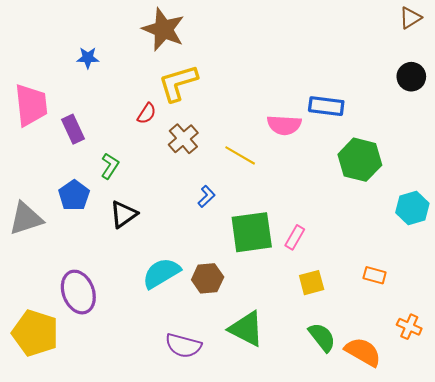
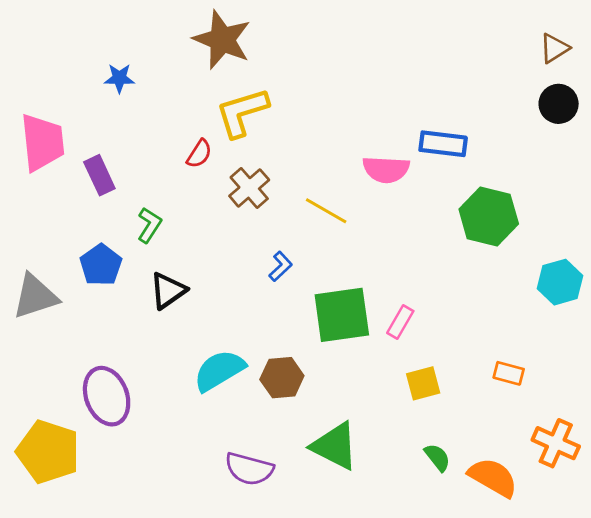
brown triangle: (410, 18) -> (554, 48), moved
orange cross: (409, 327) -> (556, 443), size x1.4
green semicircle: (322, 337) -> (437, 457), size x0.7

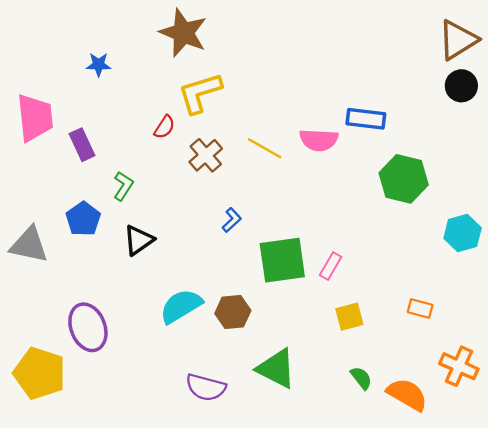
brown triangle: (554, 48) -> (458, 40), size x1.6
yellow line: (326, 211) -> (265, 148), moved
gray triangle: (35, 296) -> (29, 245), turned 30

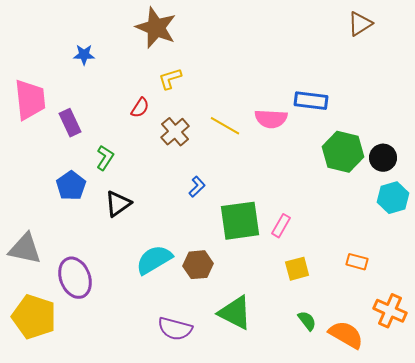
brown triangle: (458, 40) -> (360, 24), moved, size x0.7
black circle: (461, 86) -> (383, 158), moved
yellow L-shape: (200, 93) -> (170, 79), size x0.6
gray triangle: (29, 245) -> (25, 249), moved

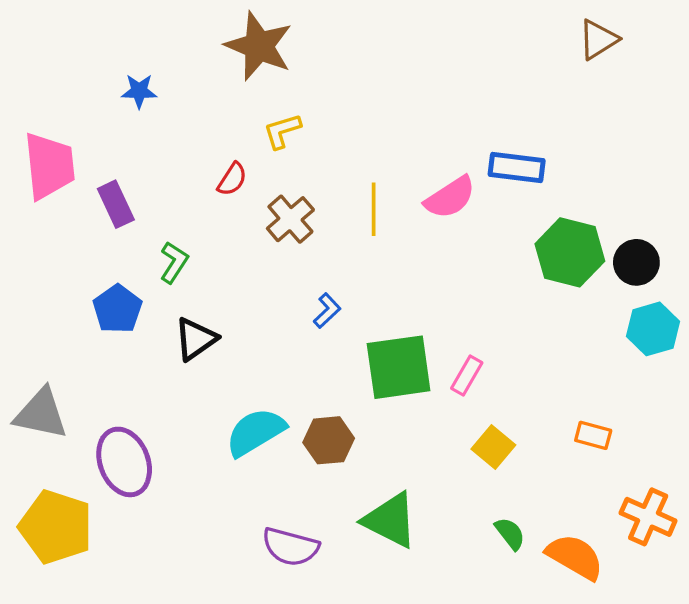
pink semicircle: (271, 119) -> (450, 198), turned -36
yellow line: (225, 126) -> (374, 209), turned 60
yellow square: (297, 269) -> (493, 447), turned -35

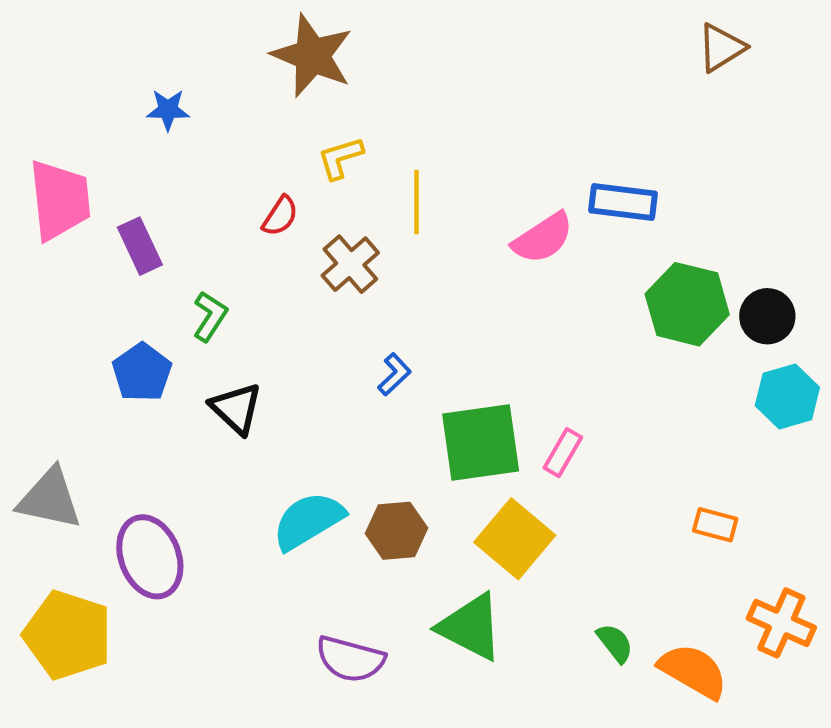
yellow line: (374, 209) -> (417, 202), moved
black triangle: (196, 339) -> (236, 408), turned -42
yellow square: (493, 447) -> (515, 539), moved, size x1.5

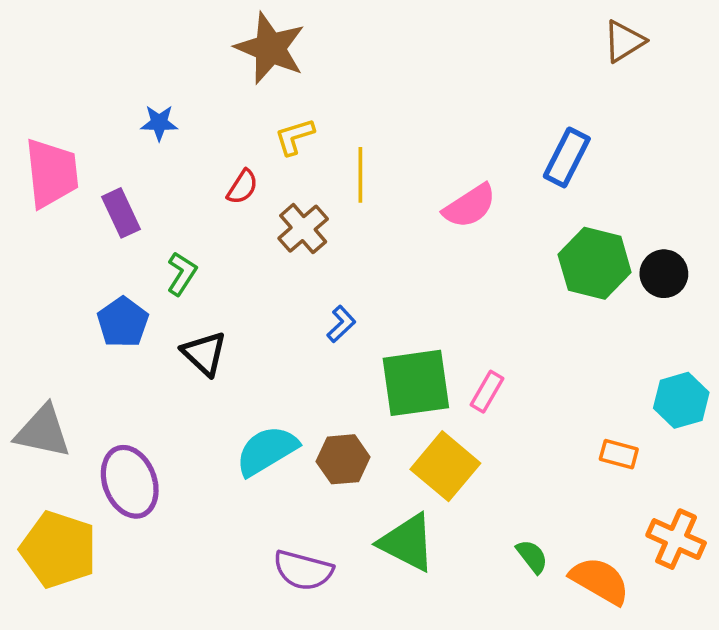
blue star: (168, 110) -> (159, 123), moved
blue rectangle: (623, 202) -> (567, 157), moved, turned -70
cyan hexagon: (787, 396) -> (681, 400), moved

